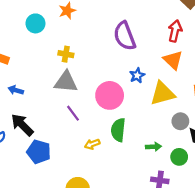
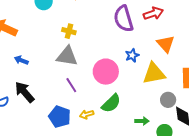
red arrow: (175, 31) -> (153, 13), moved, turned 54
green semicircle: (118, 130) -> (111, 103), turned -145
blue pentagon: (39, 152) -> (60, 117), moved

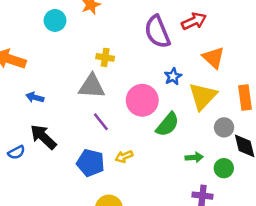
yellow cross: (69, 31) -> (105, 57), moved
yellow triangle: (154, 73) -> (203, 96), turned -30
green semicircle: (111, 103) -> (168, 124), moved

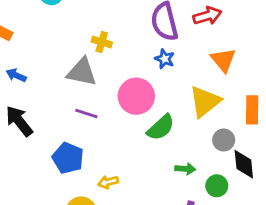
blue star: (173, 76) -> (165, 59), moved, turned -30
purple line: (101, 122) -> (86, 114), turned -42
yellow arrow: (124, 157) -> (108, 182), moved

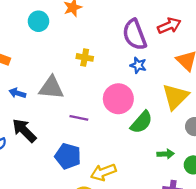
gray triangle: (82, 72) -> (51, 88), moved
yellow arrow: (108, 182) -> (103, 172), size x1.5

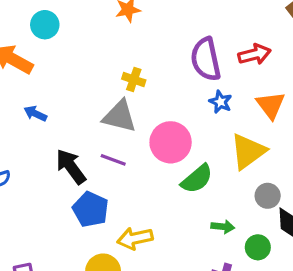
cyan circle: (38, 21) -> (45, 25), moved
blue star: (138, 65) -> (220, 102), moved
gray triangle: (51, 88) -> (120, 116), moved
black arrow: (24, 130) -> (71, 167), moved

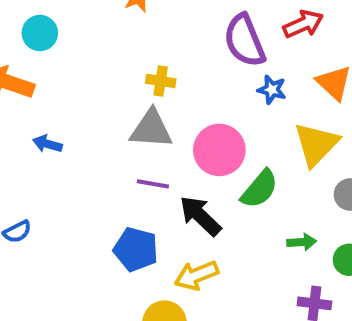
black arrow: (71, 167) -> (200, 216), moved

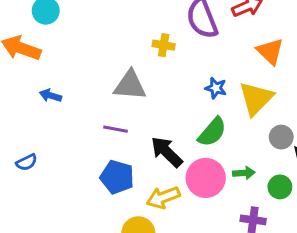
yellow cross: (161, 81) -> (164, 45), moved
blue star: (272, 90) -> (216, 88), moved
pink circle: (219, 150) -> (206, 178), moved
purple line: (153, 184) -> (115, 129), moved

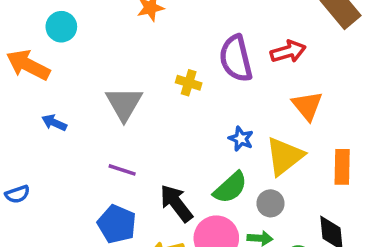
gray triangle: (130, 85) -> (124, 104), moved, turned 48
gray circle: (281, 137) -> (270, 203), moved

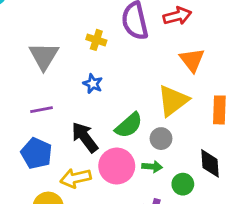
blue star: (241, 139) -> (93, 84), moved
purple line: (122, 170) -> (41, 110), turned -30

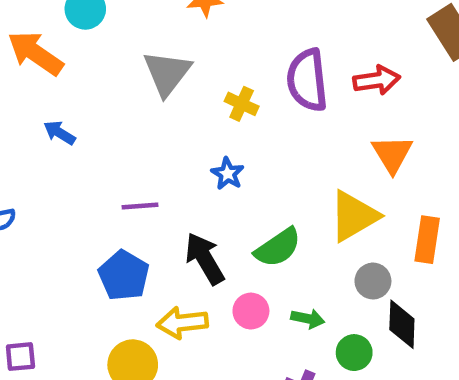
gray triangle: (44, 56) -> (167, 73), moved
gray circle: (161, 139) -> (373, 281), moved
pink circle: (117, 166) -> (251, 311), size x0.6

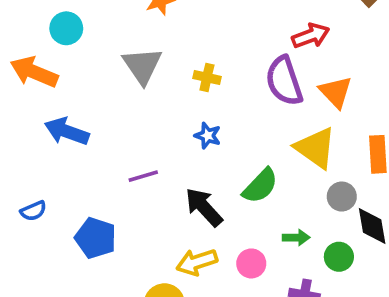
purple semicircle: (307, 80) -> (284, 81), moved
blue arrow: (60, 133) -> (67, 131), size x1.6
yellow triangle: (354, 216) -> (316, 148), turned -42
blue pentagon: (124, 276) -> (96, 238), moved
pink circle: (251, 311) -> (251, 263), moved

